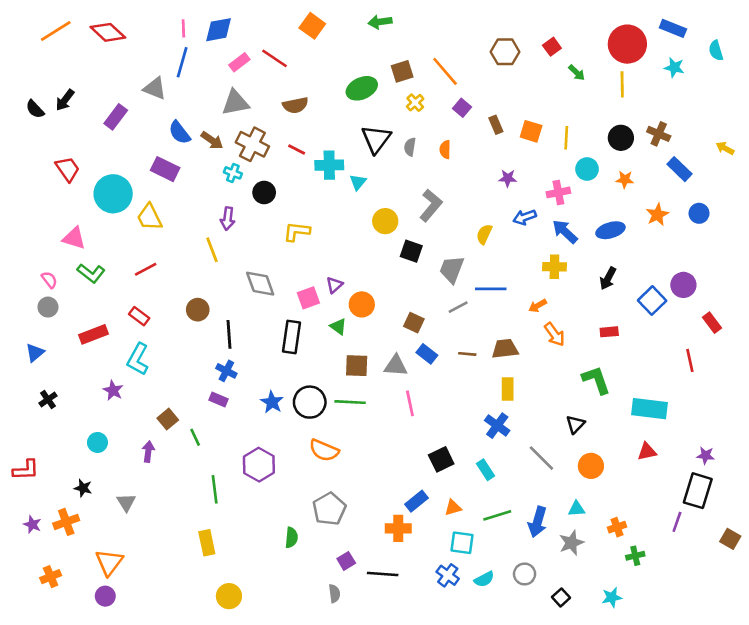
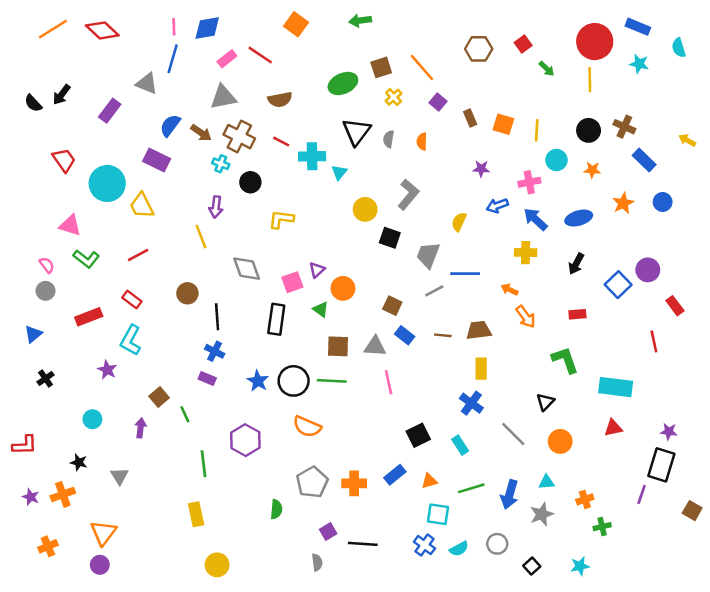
blue semicircle: (179, 133) -> (170, 125), turned 75
orange arrow: (538, 306) -> (510, 290), turned 56
orange cross: (398, 528) -> (354, 483), moved

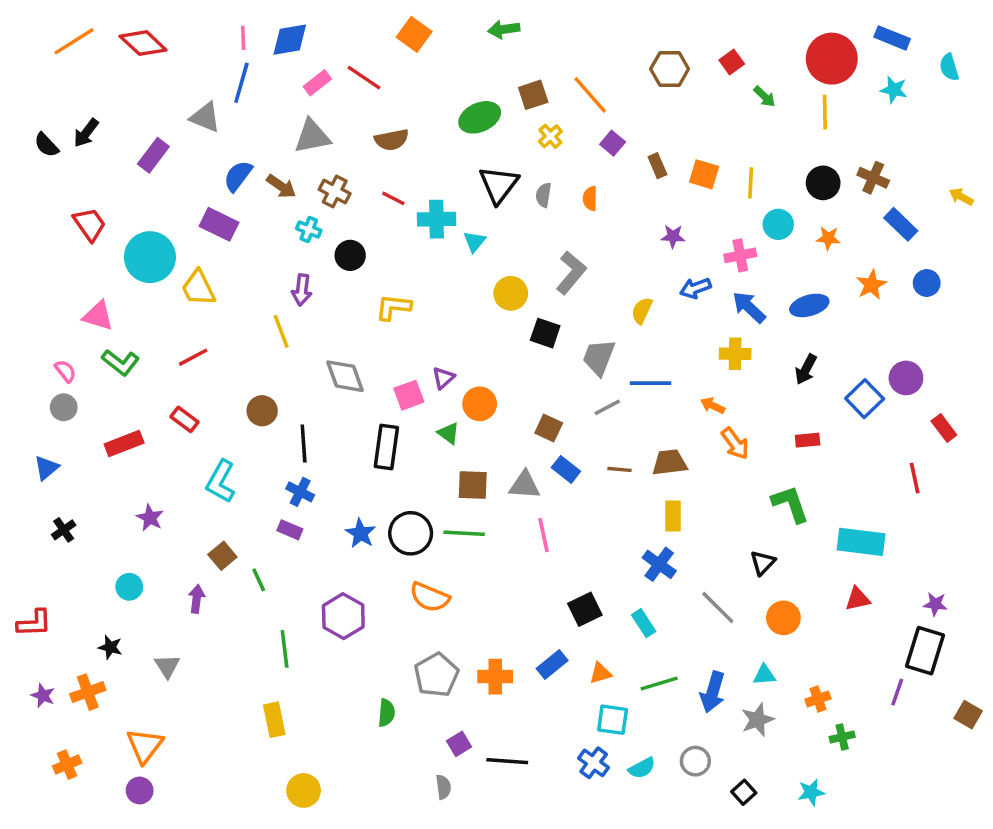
brown cross: (239, 137) -> (335, 192), size x0.7
cyan L-shape: (131, 340) -> (221, 482), moved

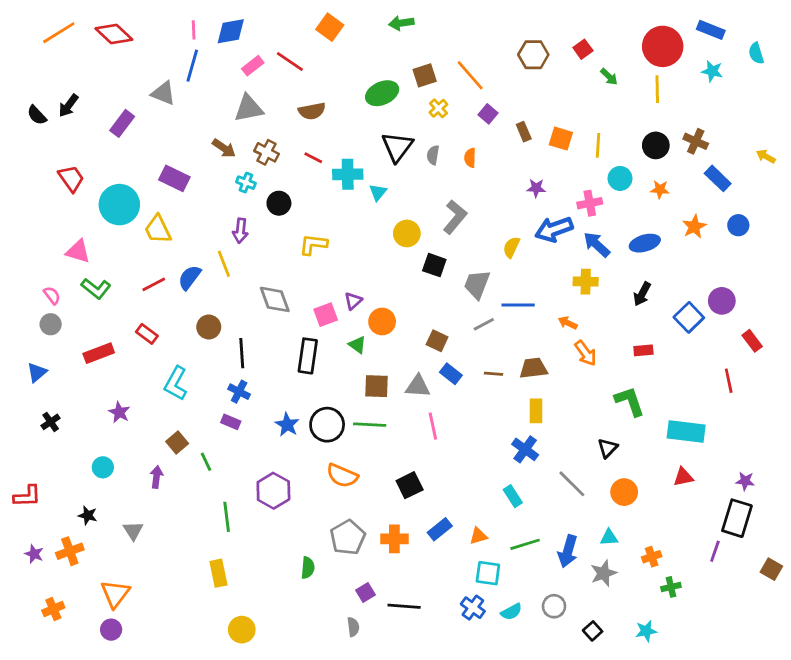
blue semicircle: (238, 176) -> (189, 277), moved
blue arrow: (695, 288) -> (554, 229), size x1.5
black square: (585, 609) -> (410, 485), moved

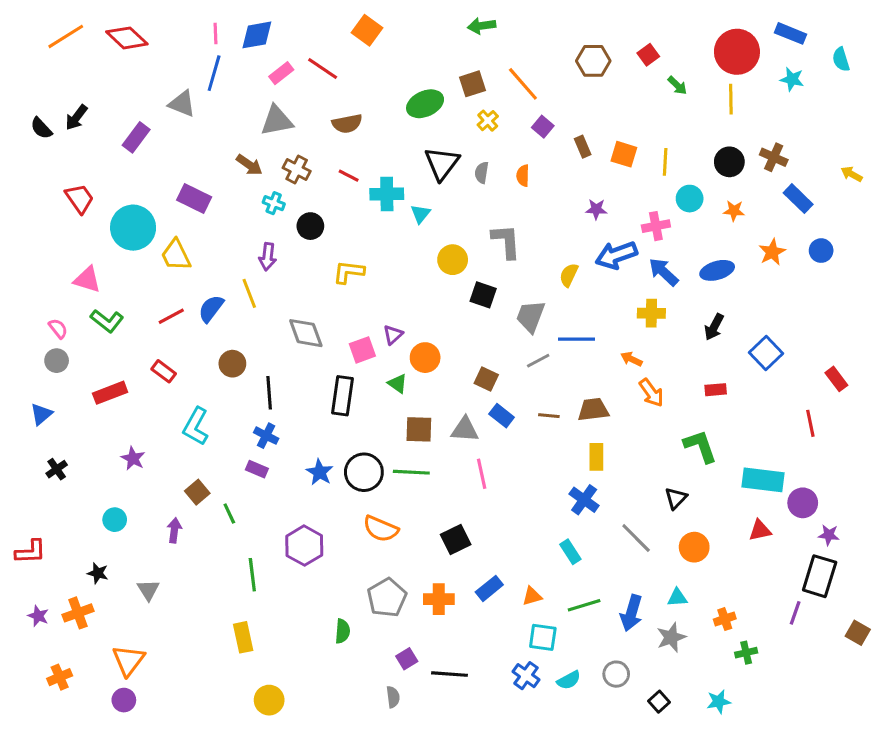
green arrow: (401, 23) -> (482, 26), moved
gray L-shape: (455, 217) -> (506, 241), turned -44
purple circle: (722, 301) -> (803, 503), moved

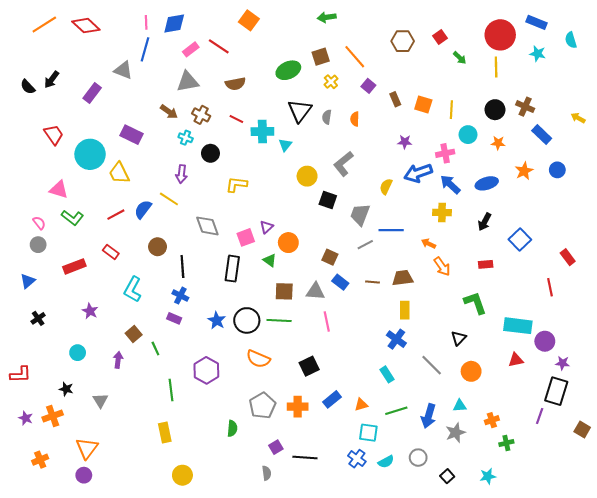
gray L-shape: (506, 241) -> (343, 164), turned -125
yellow line: (249, 293) -> (169, 199), turned -36

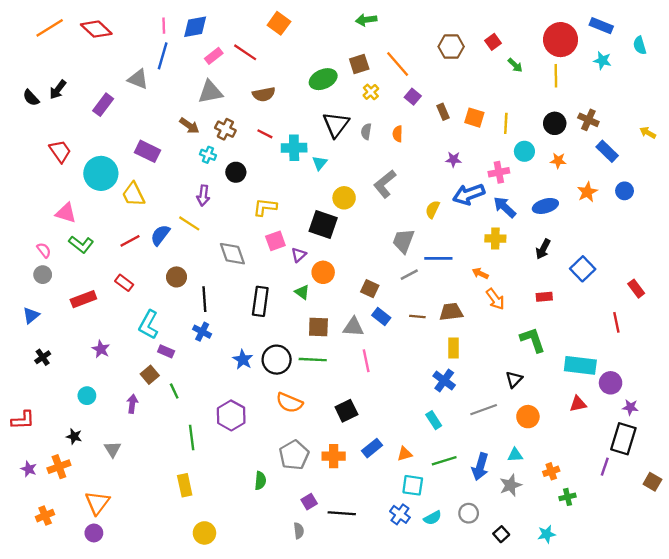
black square: (328, 200) -> (323, 225), moved, size x1.4
pink square: (246, 237) -> (275, 241), moved
purple rectangle: (174, 318) -> (166, 351), moved
gray line: (432, 365) -> (484, 410), turned -65

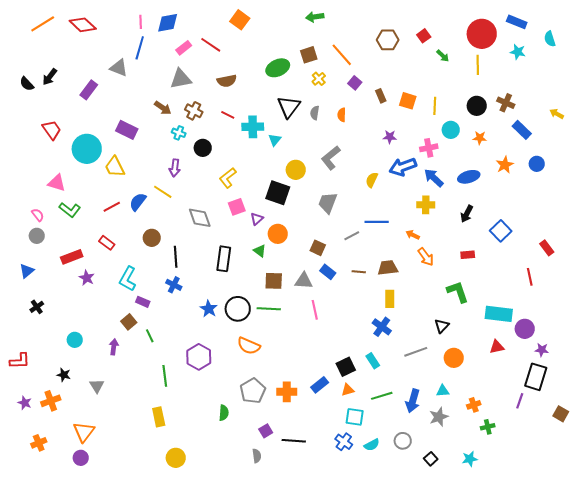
yellow L-shape: (265, 207) -> (228, 178), turned -45
gray trapezoid: (403, 241) -> (328, 203), moved
purple star: (101, 349) -> (87, 278), moved
black square: (346, 411) -> (346, 367), moved

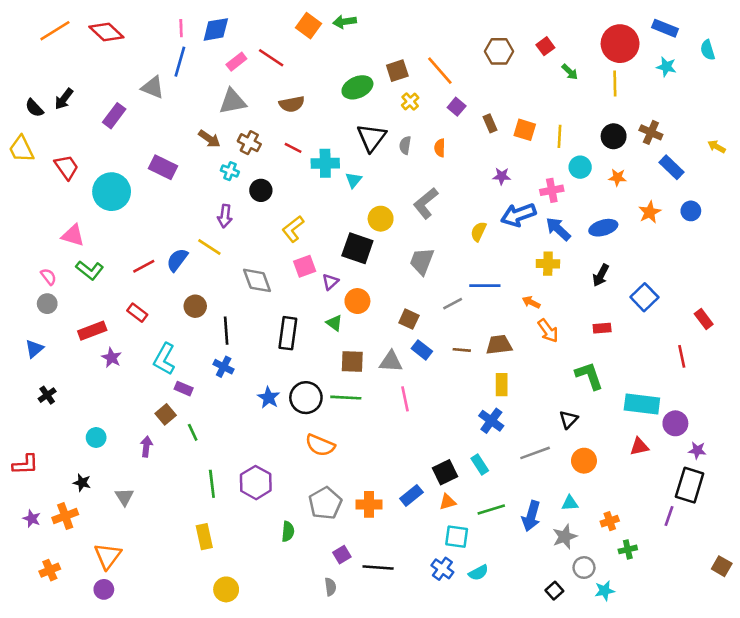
green arrow: (315, 17) -> (345, 22), moved
yellow trapezoid: (115, 167) -> (21, 149), moved
purple hexagon: (199, 357) -> (256, 483), moved
brown square: (561, 414) -> (722, 566), moved
gray circle: (403, 441) -> (584, 568), moved

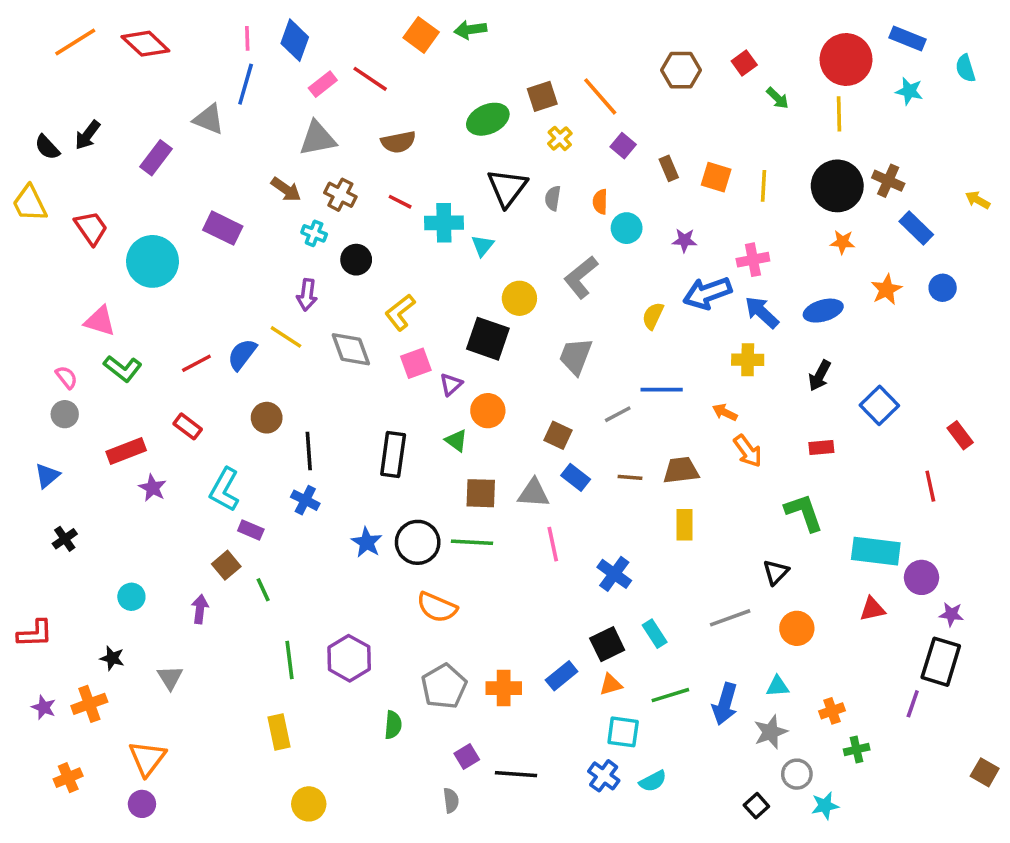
blue diamond: (216, 29) -> (295, 40), turned -60
black circle: (614, 136) -> (837, 186), size x1.5
cyan circle: (580, 167) -> (627, 228), moved
gray diamond: (257, 280) -> (351, 349), moved
blue cross: (491, 421) -> (614, 574), moved

